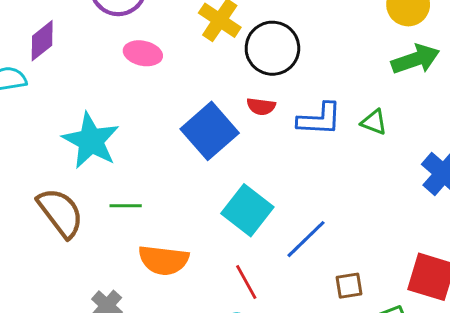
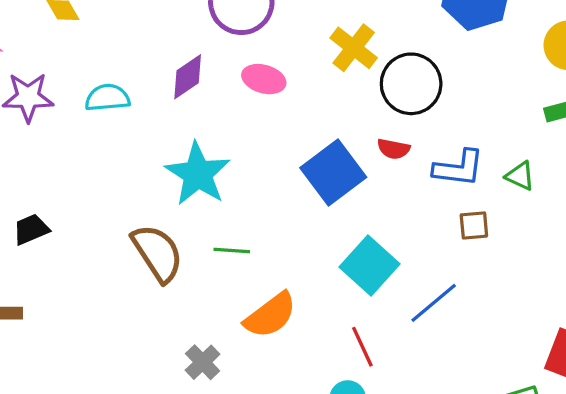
purple diamond: (42, 41) -> (188, 77), moved
orange semicircle: (164, 260) -> (270, 315), turned -48
brown square: (349, 286) -> (474, 225), moved

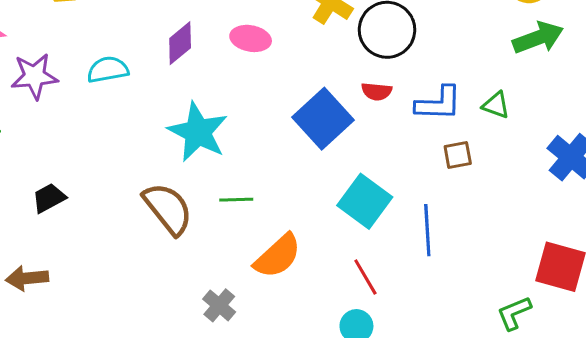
blue line: (434, 303) -> (427, 230), turned -48

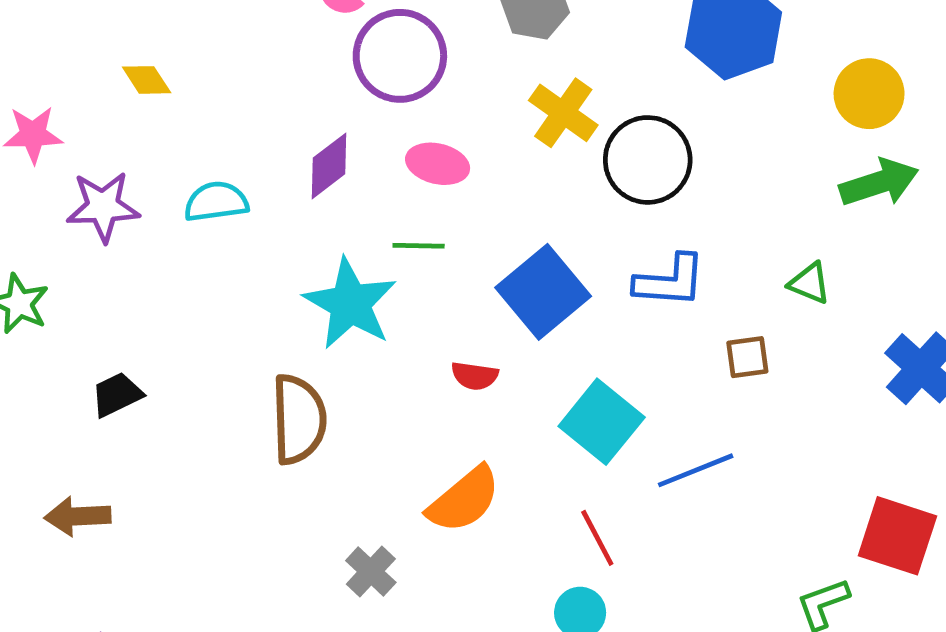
red semicircle: (377, 91) -> (475, 376), moved
blue L-shape: (438, 103) -> (670, 281), moved
green line: (236, 200) -> (419, 246), moved
brown semicircle: (168, 209) -> (299, 419), turned 34
blue line: (427, 230) -> (696, 470), turned 69

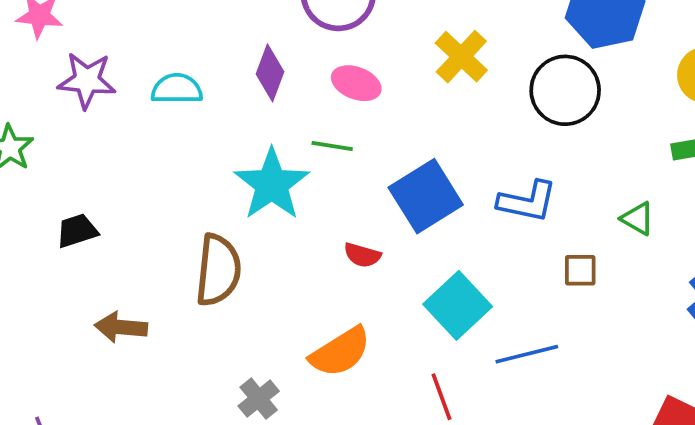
black circle: (648, 160) -> (565, 90), moved
purple diamond: (329, 166) -> (270, 73), turned -40
brown arrow: (78, 516) -> (121, 327), moved

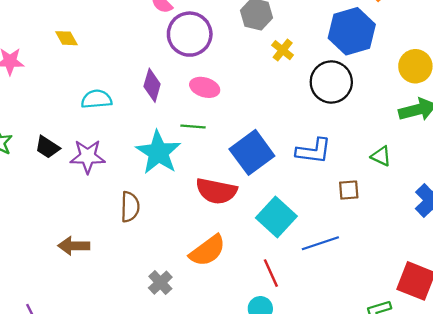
yellow cross: (461, 57) -> (283, 50), moved, size x0.7
purple star: (87, 80) -> (88, 156), moved
black trapezoid: (77, 231) -> (47, 147), moved, turned -125
red semicircle: (362, 255) -> (216, 191), size x1.8
brown semicircle: (218, 270) -> (130, 207), size x0.7

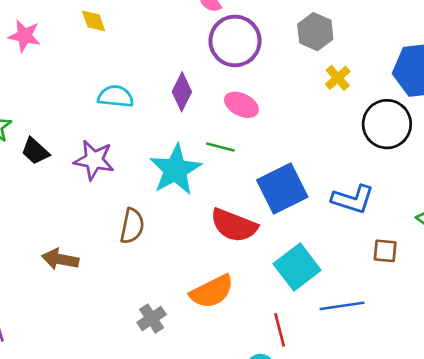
black trapezoid: (47, 147) -> (35, 151), moved

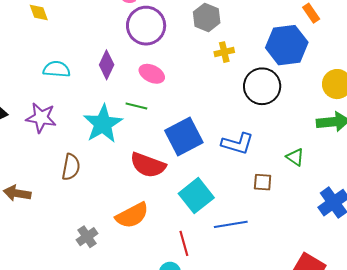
yellow cross: (338, 78) -> (224, 52), turned 30

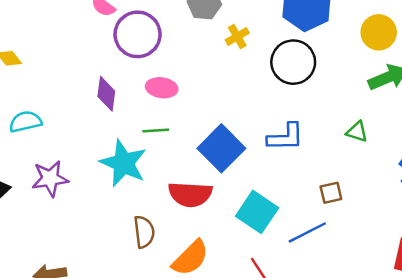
cyan semicircle: (57, 69) -> (25, 122), moved
brown semicircle: (71, 167) -> (144, 232), moved
brown square: (263, 182) -> (331, 193), moved

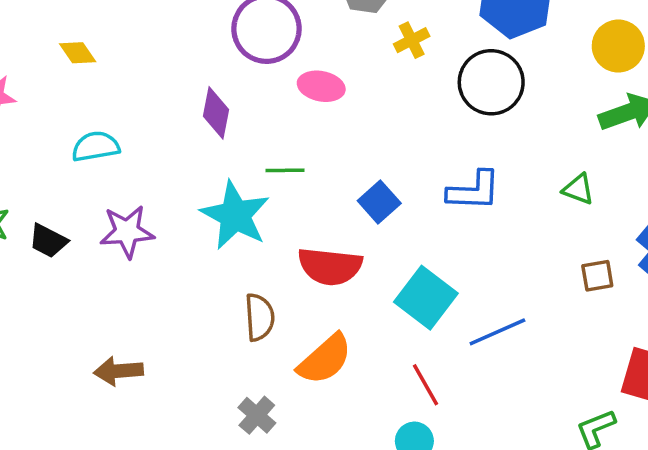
pink ellipse: (162, 88) -> (321, 86), moved
blue square: (221, 148) -> (379, 202), size x0.6
brown square: (331, 193) -> (597, 276), moved

